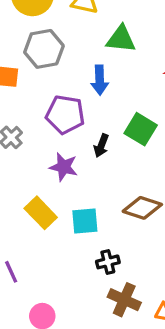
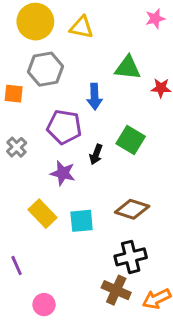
green triangle: (121, 39) -> (128, 68), moved
black cross: (108, 262) -> (131, 257), moved, size x1.5

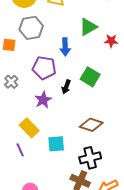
green triangle: (128, 68) -> (88, 27), turned -36
purple star: (63, 173) -> (43, 100), turned 30
cyan square: (82, 221) -> (56, 144), moved
purple line: (17, 266) -> (20, 150), moved

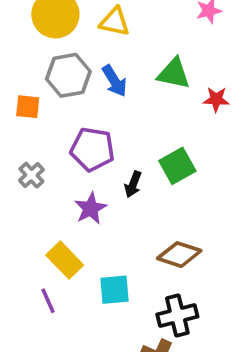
green triangle: (88, 27) -> (174, 73), turned 42
blue arrow: (65, 47) -> (115, 81), moved, turned -30
green square: (90, 77) -> (177, 166), turned 30

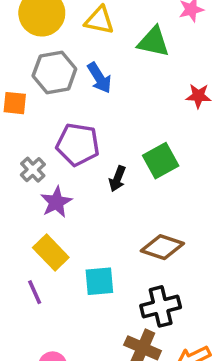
green triangle: (174, 73) -> (153, 42), moved
gray cross: (31, 175) -> (33, 170), moved
purple star: (91, 208) -> (56, 202), moved

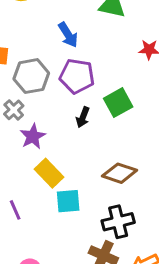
gray hexagon: (54, 72) -> (31, 76), moved
purple pentagon: (78, 144) -> (77, 76), moved
yellow rectangle: (51, 252) -> (49, 173), moved

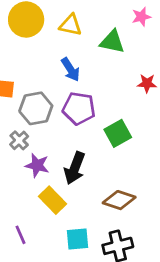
black arrow: (83, 117) -> (75, 168), moved, size x1.6
purple star: (33, 136) -> (37, 165), turned -30
cyan square: (68, 201) -> (77, 239), moved

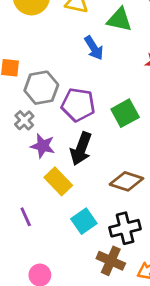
blue arrow: (71, 70) -> (94, 48), moved
purple pentagon: (79, 108) -> (78, 105), moved
cyan square: (77, 239) -> (84, 221), turned -30

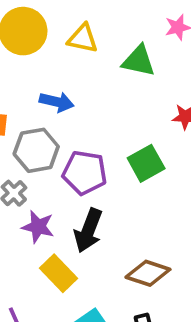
blue arrow: (94, 48) -> (57, 102), moved, turned -45
green square: (125, 113) -> (146, 163), moved

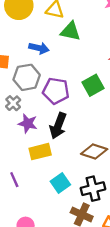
green triangle: (139, 61) -> (70, 31), moved
yellow rectangle: (59, 273) -> (40, 152), turned -60

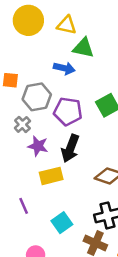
blue arrow: (39, 48) -> (64, 68), moved
cyan square: (60, 183) -> (62, 223), moved

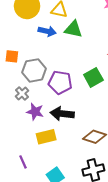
blue arrow: (64, 68) -> (47, 31), moved
black arrow: (70, 148) -> (62, 114), turned 75

